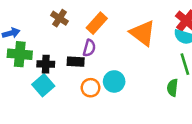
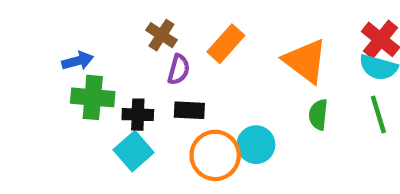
purple semicircle: (89, 48) -> (179, 69), moved
orange circle: (91, 88) -> (215, 155), size x1.5
green semicircle: (172, 88) -> (318, 115), moved

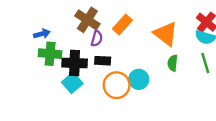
brown cross: (161, 35) -> (87, 20), size x1.5
black cross: (138, 115) -> (75, 63), size x1.5

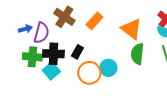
purple semicircle: (97, 38) -> (41, 33), moved, size x1.5
green cross: (50, 54) -> (32, 57), moved
black rectangle: (103, 61) -> (77, 52), turned -64
green semicircle: (173, 63) -> (137, 54), size x1.5

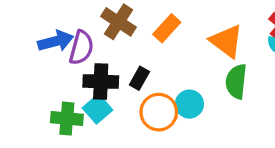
blue arrow: (25, 29) -> (56, 41), size x1.5
green cross: (32, 57) -> (67, 119), moved

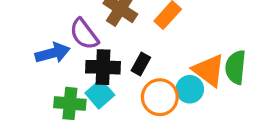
blue arrow: (56, 41) -> (52, 53), moved
orange triangle: (226, 41) -> (209, 70), moved
purple semicircle: (81, 48) -> (84, 34), turned 128

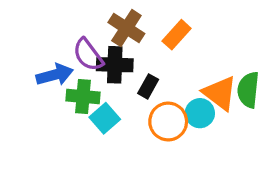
black cross: (103, 67) -> (115, 65), moved
green cross: (70, 103) -> (83, 96), moved

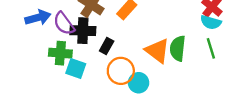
blue arrow: (55, 75) -> (38, 18), moved
cyan circle: (200, 113) -> (139, 83), moved
cyan square: (105, 118) -> (76, 69), turned -30

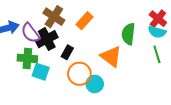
black cross: (83, 31) -> (47, 39), turned -30
green semicircle: (178, 48) -> (128, 34), moved

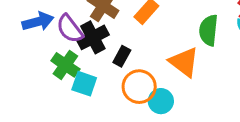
green cross: (27, 58) -> (65, 65), turned 30

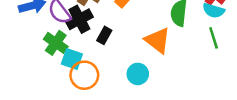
orange circle: (139, 87) -> (84, 75), moved

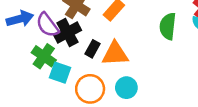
orange triangle: (158, 40) -> (115, 54), moved, turned -40
orange circle: (84, 75) -> (90, 89), moved

